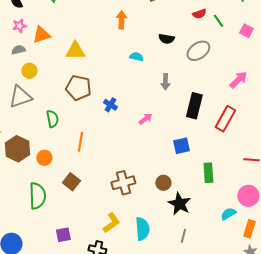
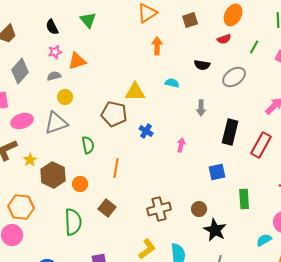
red semicircle: (199, 14) -> (224, 39), moved
green line: (218, 21) -> (254, 47), turned 64
yellow triangle: (75, 51) -> (135, 92), moved
pink arrow: (145, 119) -> (181, 145), turned -40

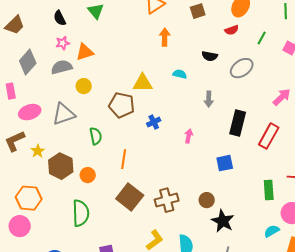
gray semicircle: (54, 76) -> (62, 67), size x1.5
yellow circle: (65, 97) -> (84, 86), moved
blue cross: (146, 131) -> (154, 122), turned 32
green rectangle: (244, 199) -> (269, 190), moved
brown square: (107, 208) -> (130, 197), moved, size x1.5

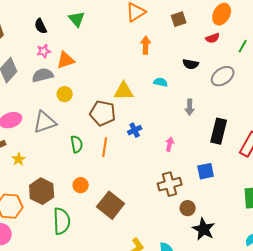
orange line: (124, 159) -> (105, 147), moved
brown hexagon: (61, 166) -> (42, 191), moved
orange circle: (88, 175) -> (81, 185), moved
brown cross: (167, 200) -> (170, 184), moved

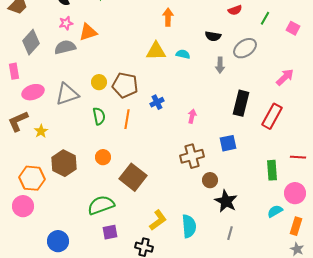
yellow triangle: (124, 91) -> (156, 51), moved
yellow circle: (65, 94) -> (99, 82), moved
gray arrow: (190, 107) -> (220, 65), moved
green semicircle: (62, 221) -> (101, 205), moved, turned -108

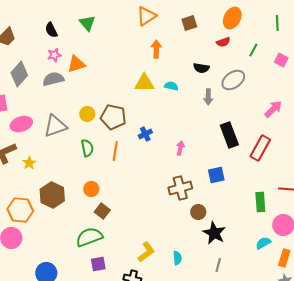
black rectangle: (241, 103) -> (229, 135), turned -35
brown square: (133, 177) -> (102, 211), moved, size x0.6
cyan semicircle: (189, 226) -> (177, 258), size x0.6

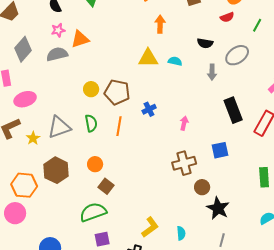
gray triangle: (55, 126) -> (59, 127), moved

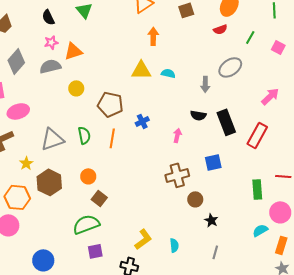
black semicircle: (205, 43) -> (198, 115), moved
yellow circle: (91, 89) -> (76, 88), moved
yellow star: (33, 138) -> (26, 163), moved
black star: (218, 208) -> (211, 220), size x0.6

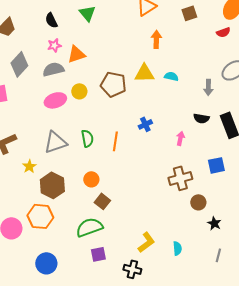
brown pentagon: (110, 104) -> (113, 84), moved
pink ellipse: (18, 111) -> (55, 100), moved
orange hexagon: (17, 197) -> (40, 216), moved

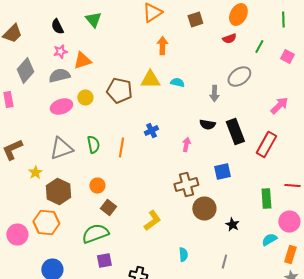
brown circle: (198, 202) -> (204, 209), size x1.5
black star: (214, 223) -> (232, 225), moved
yellow L-shape: (146, 242) -> (152, 221), moved

